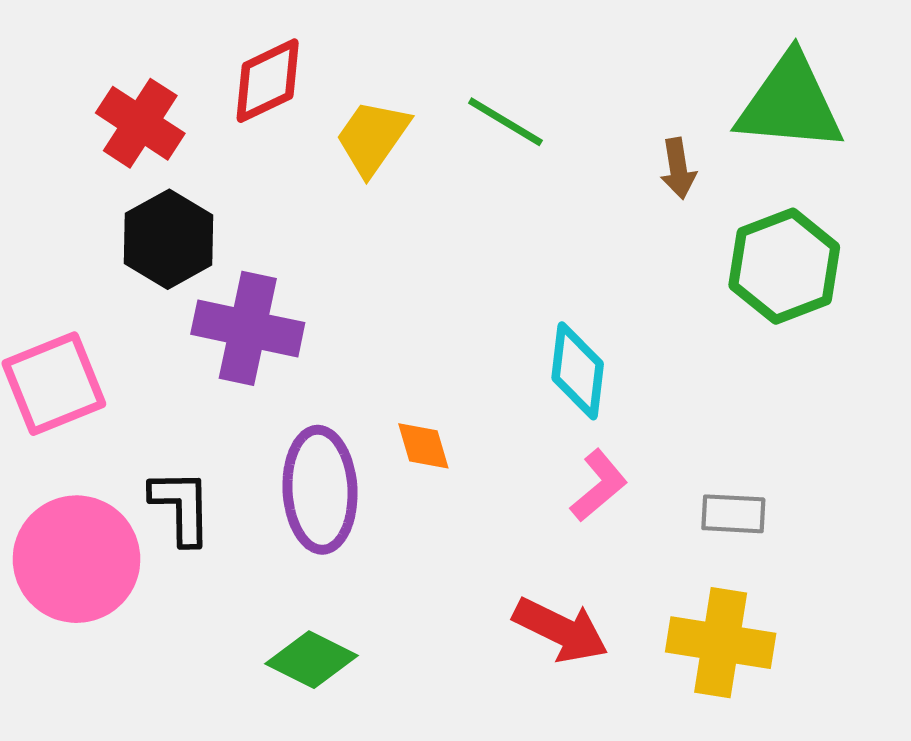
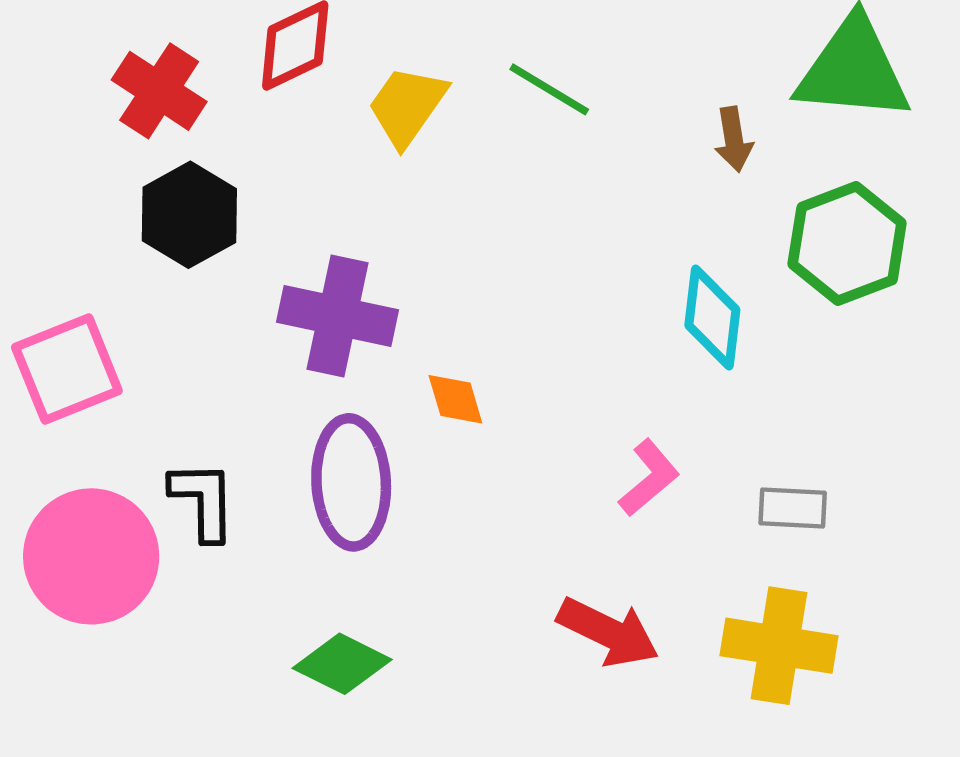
purple cross: (248, 328) -> (338, 316), moved
cyan diamond: (578, 371) -> (712, 318), moved
orange diamond: (423, 446) -> (455, 399), moved

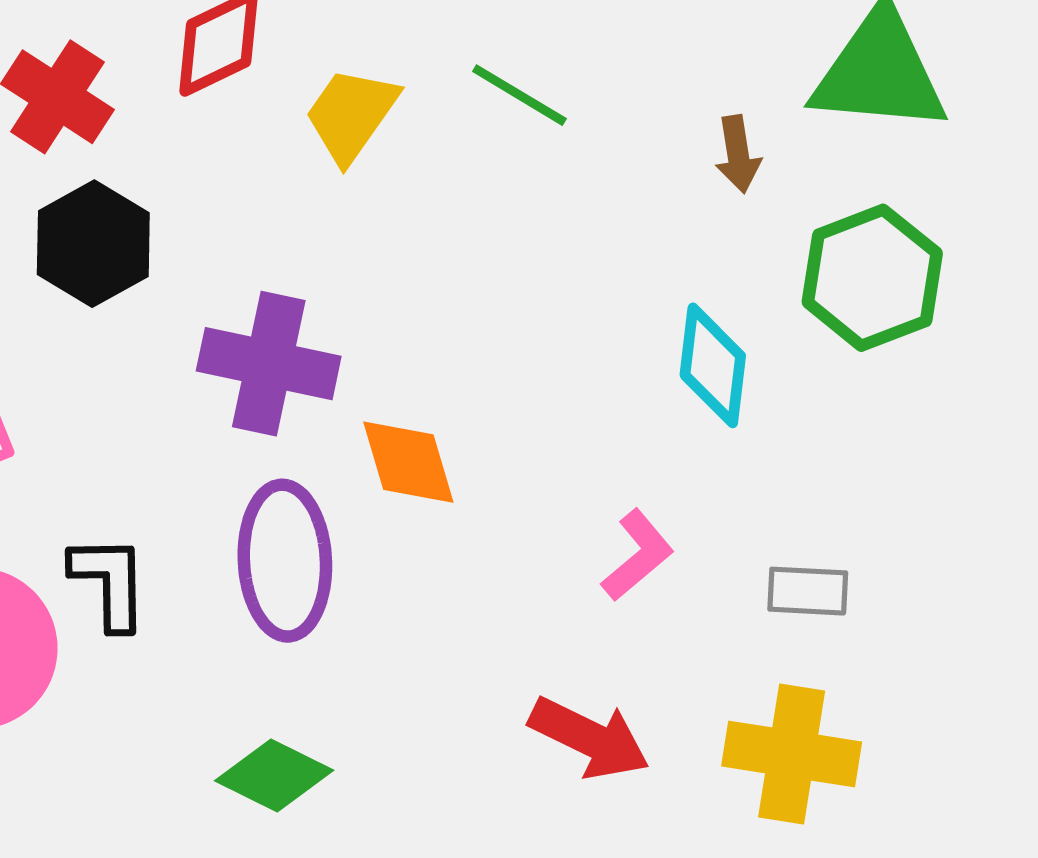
orange diamond: (455, 399) -> (408, 462), size x1.4

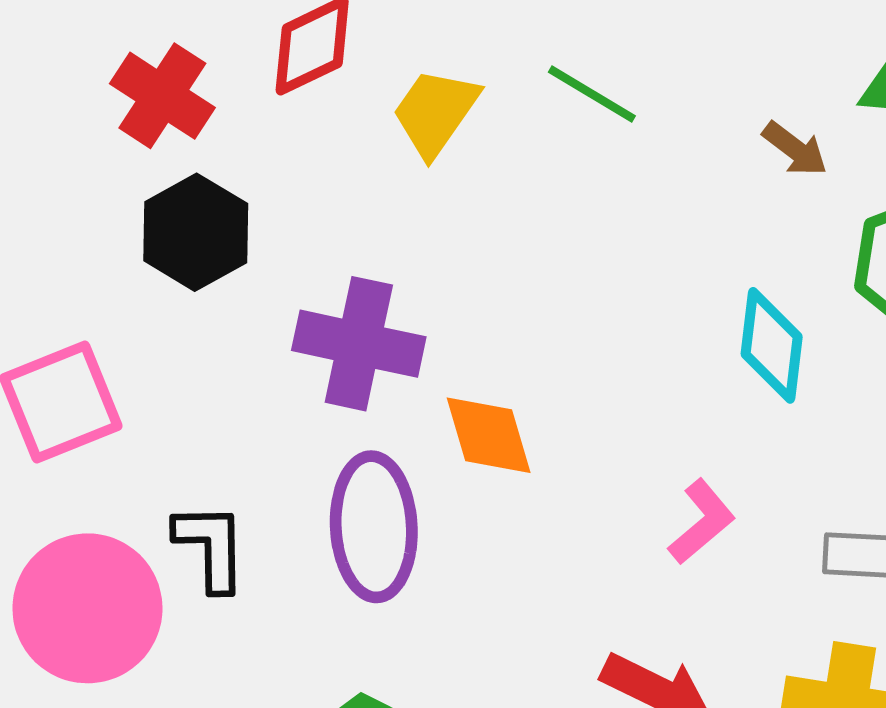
brown arrow: (738, 154) -> (795, 149), turned -44

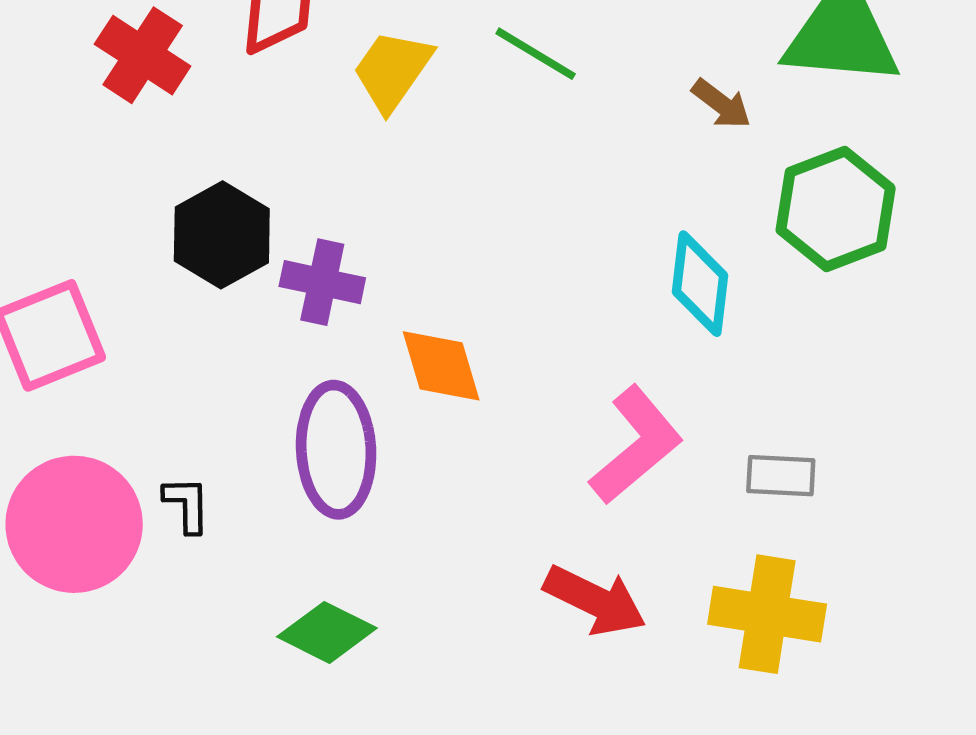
black hexagon: (196, 232) -> (222, 235), moved
purple cross: (359, 344) -> (322, 282), size x0.7
pink L-shape: (702, 522) -> (636, 445), size x1.5
black L-shape: (211, 547) -> (187, 504), moved, size x0.7

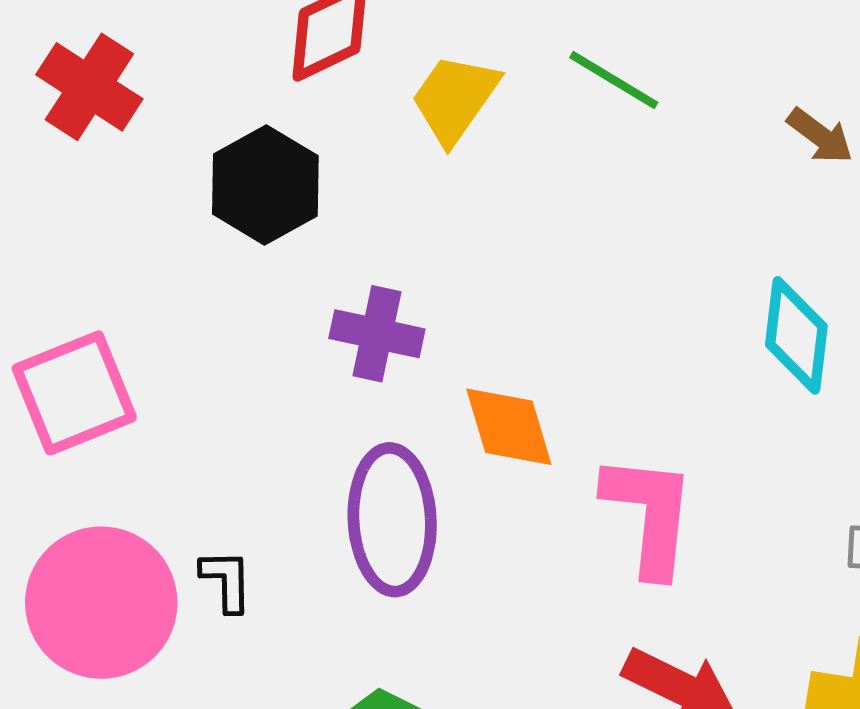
red cross: (143, 55) -> (89, 87), moved
black hexagon: (222, 235) -> (265, 185), moved
pink L-shape: (636, 445) -> (649, 515), moved, turned -44

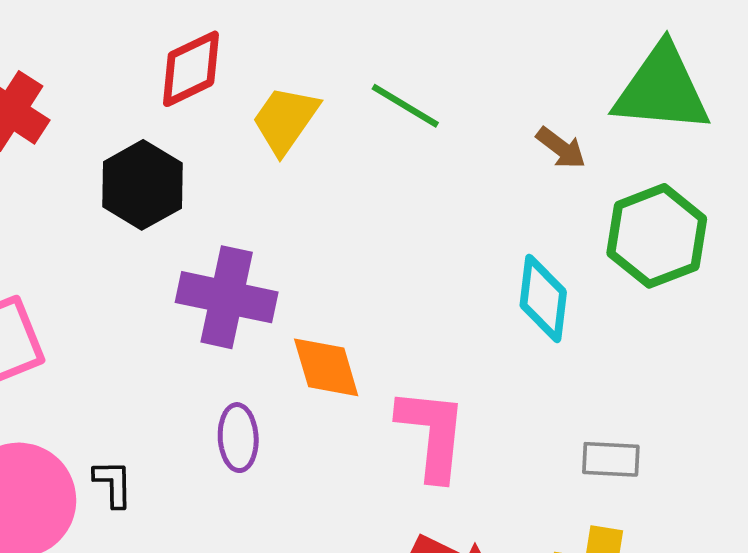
purple cross: (377, 334) -> (227, 297), size x1.4
purple ellipse: (392, 520) -> (238, 438), size x0.6

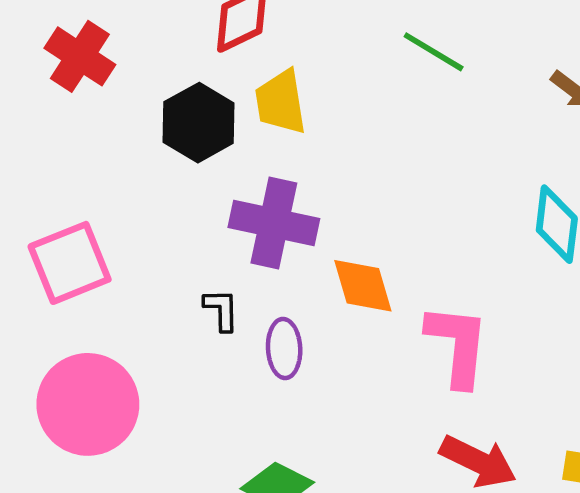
yellow trapezoid: (285, 120) -> (281, 102), moved, turned -44
black L-shape: (113, 484) -> (221, 310), moved

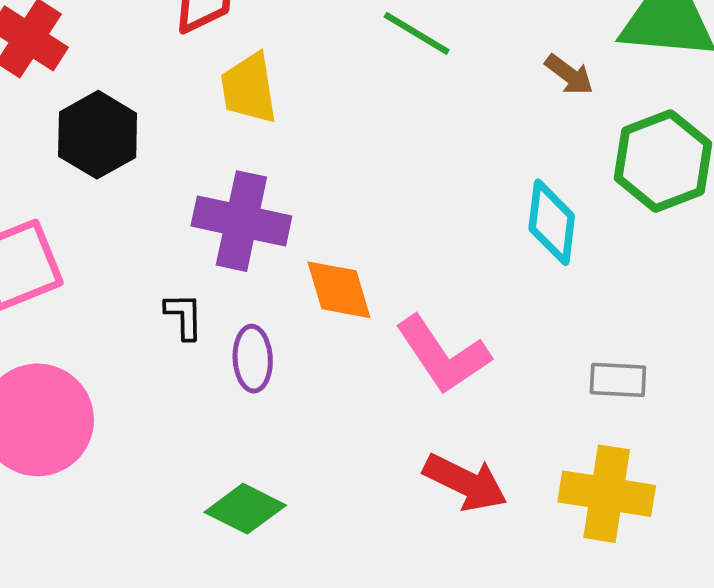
black hexagon: (199, 123) -> (98, 135), moved
pink L-shape: (458, 345) -> (443, 355), turned 140

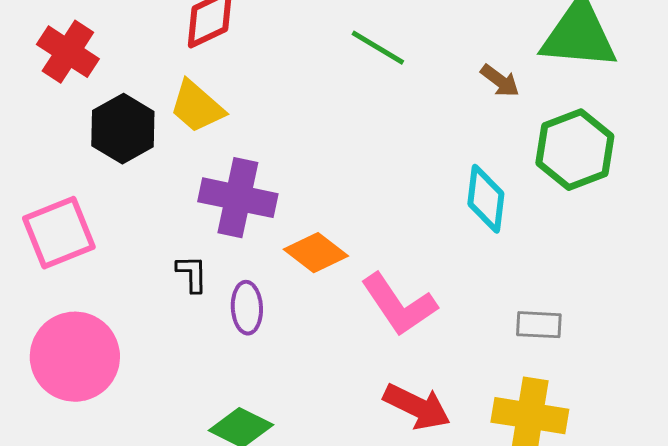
yellow trapezoid: (249, 88) -> (197, 107), moved, turned -40
orange diamond: (339, 290) -> (316, 253), turned -36

